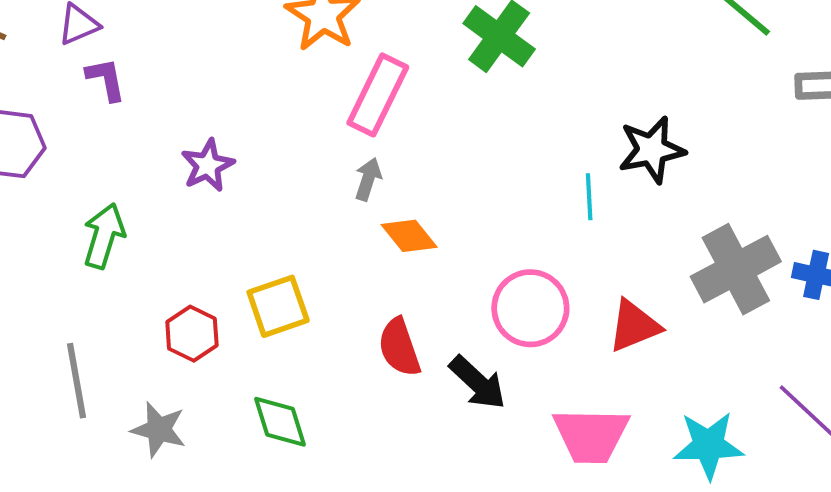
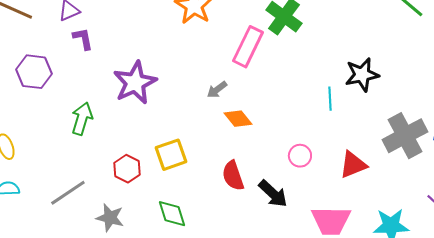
pink rectangle: (378, 95) -> (248, 47), moved
purple star: (208, 165) -> (135, 83), size x1.6
gray arrow: (368, 179) -> (217, 90), turned -145
pink circle: (530, 308) -> (300, 156), size x0.6
gray line: (77, 381) -> (68, 193), turned 66

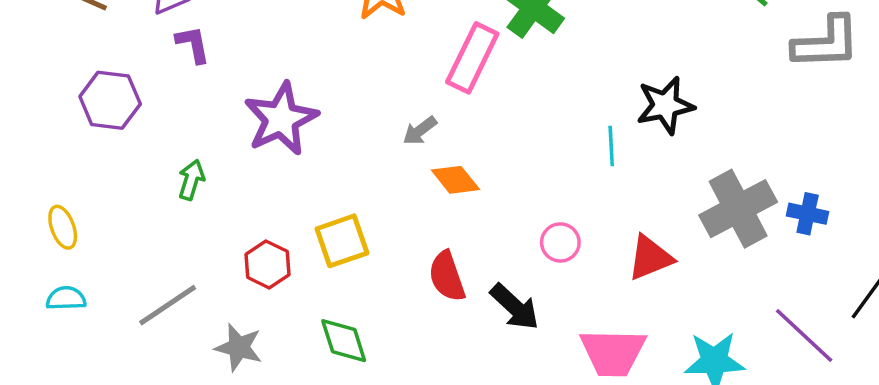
green arrow: (82, 119) -> (191, 180), size x0.7

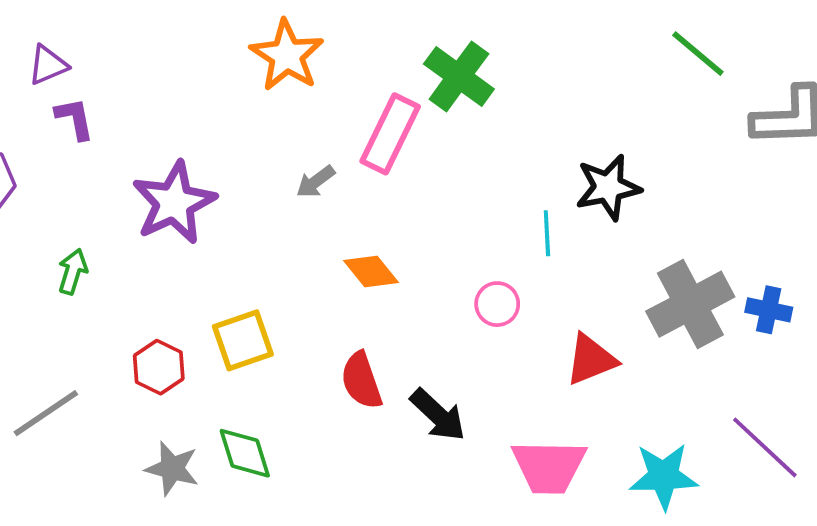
gray arrow: (420, 131) -> (316, 182), moved
pink circle: (560, 242) -> (497, 304), moved
gray star: (239, 347) -> (172, 468), moved

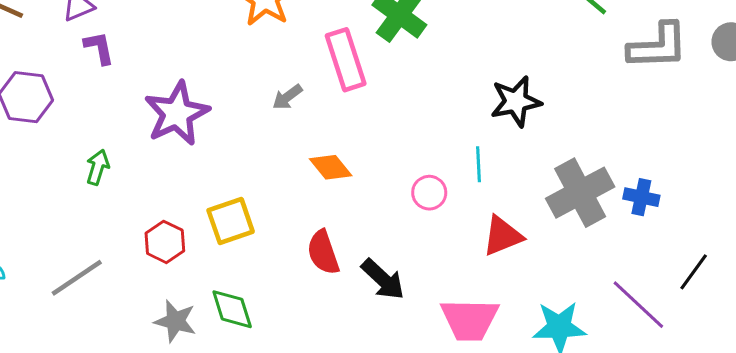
pink rectangle: (390, 134) -> (346, 60), turned -44
cyan line: (547, 233) -> (479, 164), moved

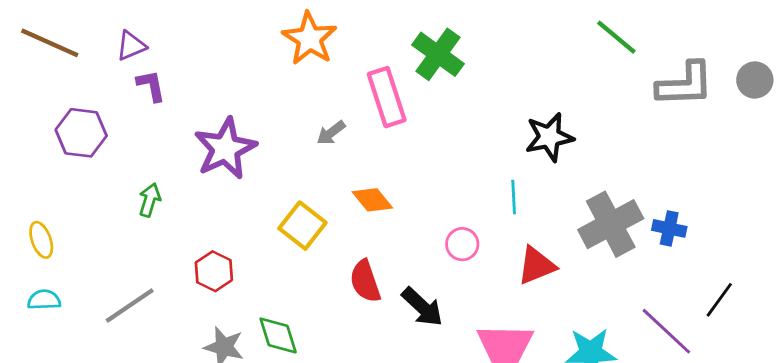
pink circle: (429, 193) -> (462, 244), moved
yellow square: (231, 221) -> (302, 226), moved, turned -33

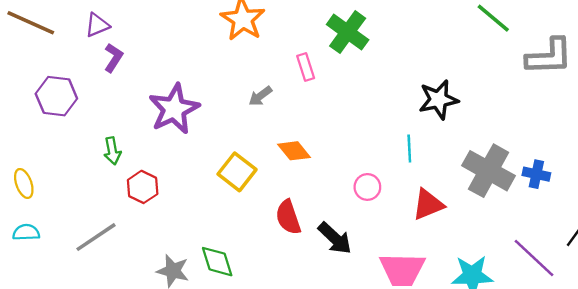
purple L-shape: (151, 86) -> (113, 58), turned 44
pink rectangle: (387, 97) -> (306, 67), size x0.6
green arrow: (150, 200) -> (112, 151), turned 152
gray cross: (611, 224) -> (489, 171), turned -33
red hexagon: (214, 271) -> (143, 187), moved

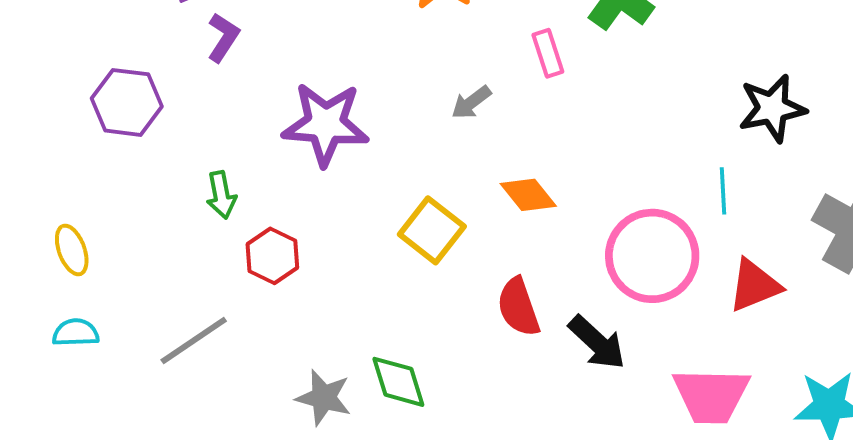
purple star: (174, 109) -> (326, 124), turned 30
pink circle: (367, 187) -> (652, 256), size x2.0

